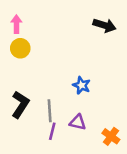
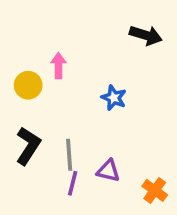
pink arrow: (16, 24) -> (58, 66), moved
yellow circle: (20, 48) -> (28, 85), moved
blue star: (82, 85) -> (114, 98), moved

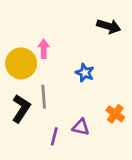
yellow circle: (28, 85) -> (21, 63), size x1.5
gray line: (69, 155) -> (44, 97), moved
orange cross: (155, 190) -> (115, 114), moved

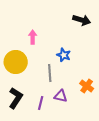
yellow circle: (21, 63) -> (16, 62), moved
gray line: (44, 97) -> (50, 73), moved
black L-shape: (21, 109) -> (16, 98), moved

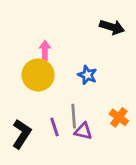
yellow circle: (16, 62) -> (38, 75), moved
gray line: (50, 73) -> (74, 116), moved
purple line: (41, 103) -> (54, 127), moved, turned -32

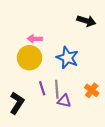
pink arrow: (45, 50) -> (35, 39), turned -88
blue star: (87, 75) -> (67, 58), size x1.5
purple line: (54, 127) -> (42, 88), moved

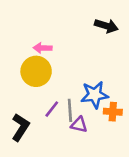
blue star: (67, 58) -> (95, 95), moved, turned -30
purple line: (42, 88) -> (52, 109), turned 56
orange cross: (92, 90) -> (113, 112), turned -32

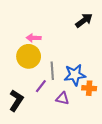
black arrow: (106, 26) -> (84, 20), turned -54
gray line: (70, 110) -> (52, 71), moved

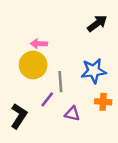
blue star: (75, 75) -> (94, 71), moved

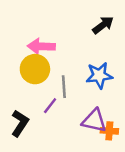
pink arrow: (39, 44) -> (41, 46), size x1.5
orange cross: (103, 102) -> (109, 131), moved
purple triangle: (72, 114) -> (94, 121), moved, size x1.5

